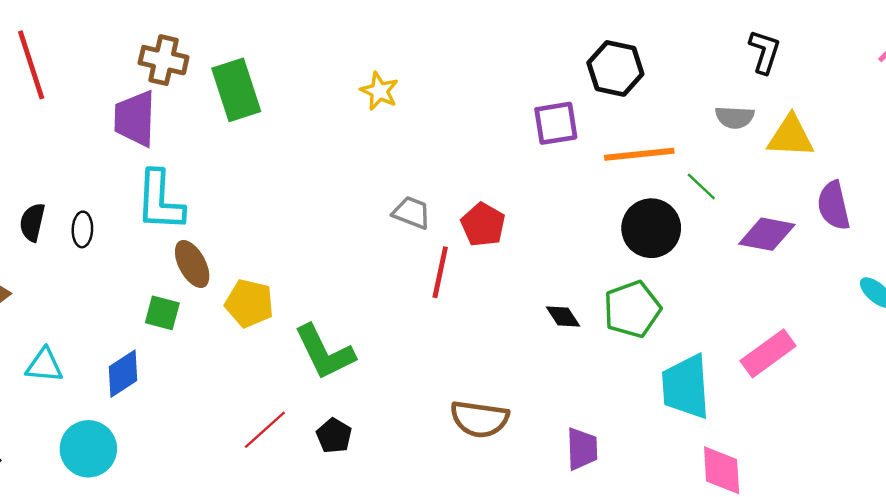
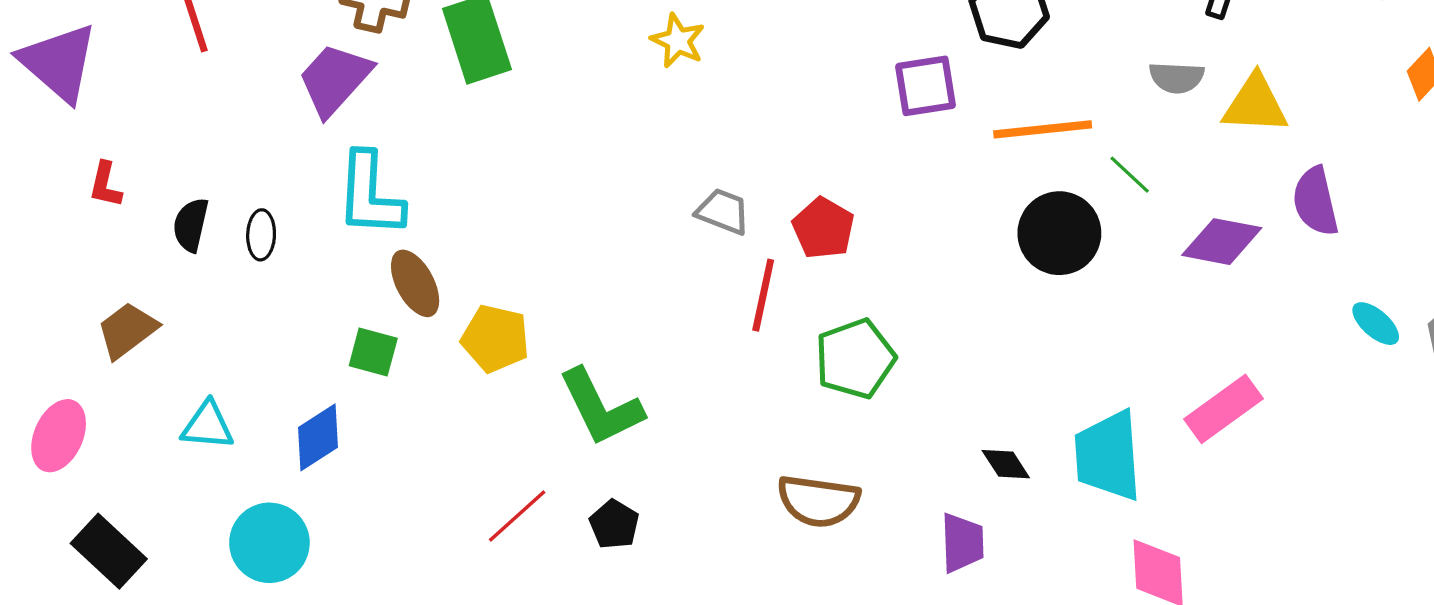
purple trapezoid: (135, 119) -> (335, 79), turned 40
green pentagon: (632, 309) -> (855, 359), moved
black diamond: (563, 316) -> (1006, 464), moved

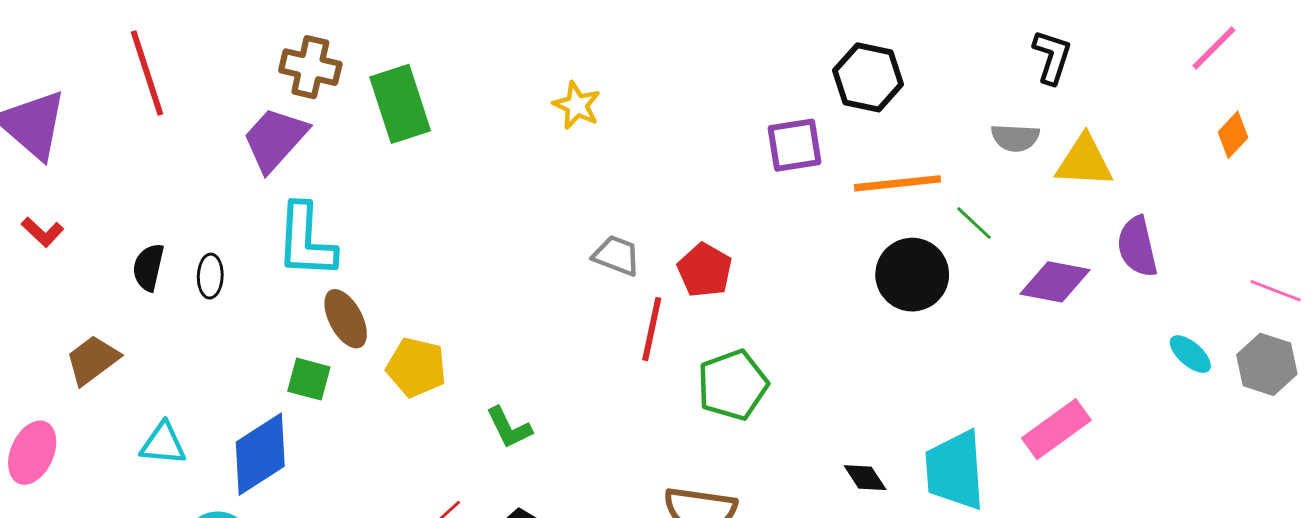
red L-shape: (105, 185) -> (42, 232), moved, turned -60
green L-shape: (601, 407) -> (509, 428), size x0.6
blue diamond: (318, 437) -> (260, 454), size x1.4

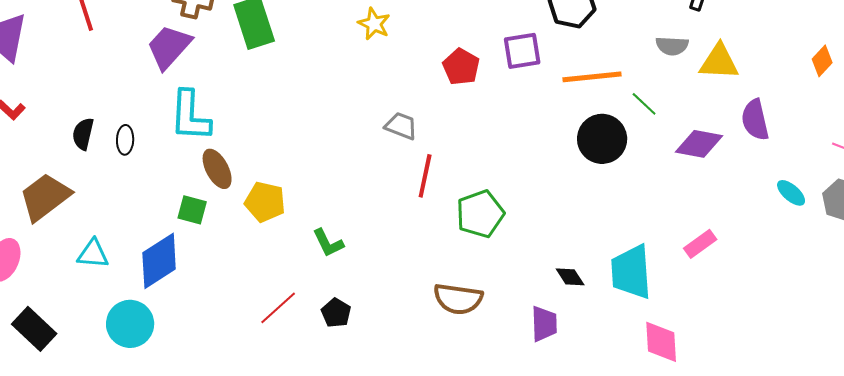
orange diamond: (1233, 135) -> (822, 61), moved
red pentagon: (705, 270) -> (461, 67), moved
brown trapezoid: (93, 360) -> (45, 197), size x1.4
pink rectangle: (1056, 429) -> (700, 244), size x0.7

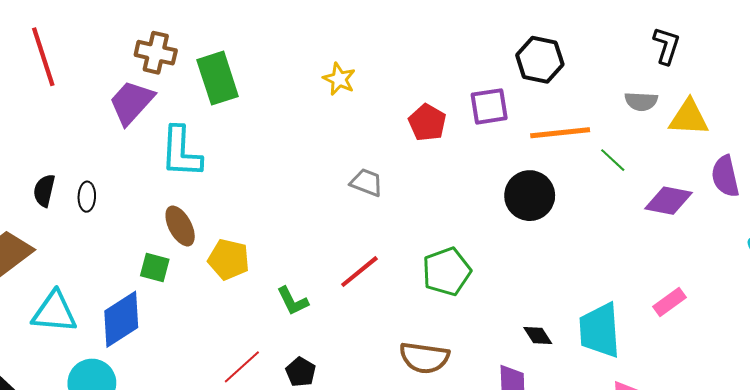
cyan L-shape: (190, 116) -> (181, 152), moved
black circle: (602, 139) -> (530, 196), moved
red line: (425, 176) -> (359, 272), moved, turned 39
cyan triangle: (93, 254) -> (54, 312), size x1.4

